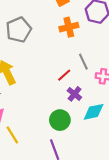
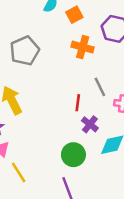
orange cross: (69, 27) -> (83, 47), turned 30
red line: (64, 75) -> (78, 103), turned -40

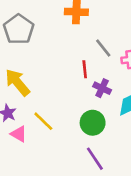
yellow line: (19, 172) -> (43, 121), moved

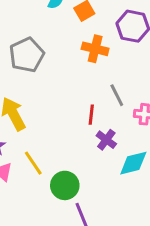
green circle: (93, 123) -> (65, 185), moved

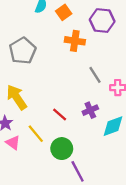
red line: (91, 115) -> (60, 114), moved, turned -49
purple cross: (106, 140) -> (90, 110), turned 35

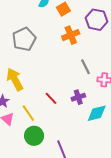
orange cross: (75, 41) -> (71, 35), turned -36
green circle: (62, 149) -> (34, 136), moved

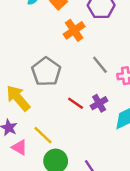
gray pentagon: (24, 39) -> (46, 72), moved
red line: (51, 98) -> (76, 103), moved

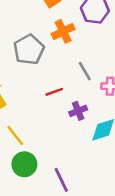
gray pentagon: (46, 72) -> (29, 50), moved
red line: (76, 103) -> (54, 92), moved, turned -63

